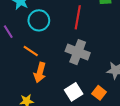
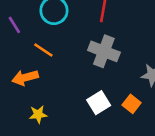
orange arrow: (40, 72) -> (25, 78), moved, turned 60

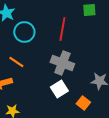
white square: (99, 103) -> (59, 89), moved

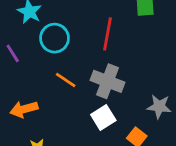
orange line: (16, 62) -> (66, 80), moved

